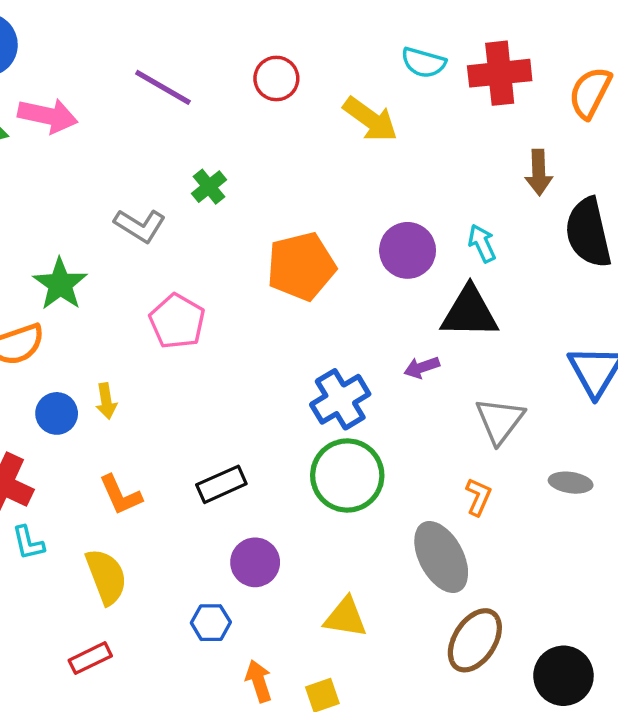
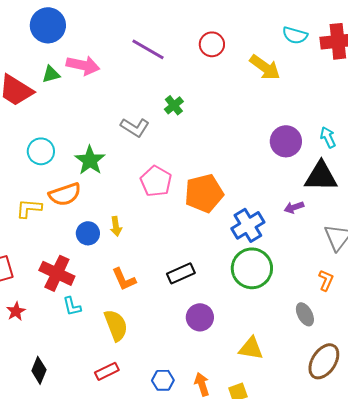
orange pentagon: (301, 266) -> (204, 193), moved
gray ellipse: (441, 557) -> (305, 314), size x0.6
blue hexagon: (211, 623) -> (163, 380), moved

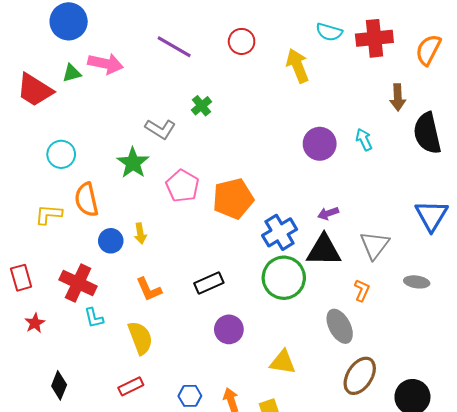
yellow arrow: (265, 67) -> (297, 66), turned -148
green star: (90, 160) -> (133, 163), moved
black triangle: (321, 176) -> (324, 250), moved
orange semicircle: (65, 194) -> (86, 200), turned 96
gray ellipse: (305, 314) -> (340, 326), size x1.4

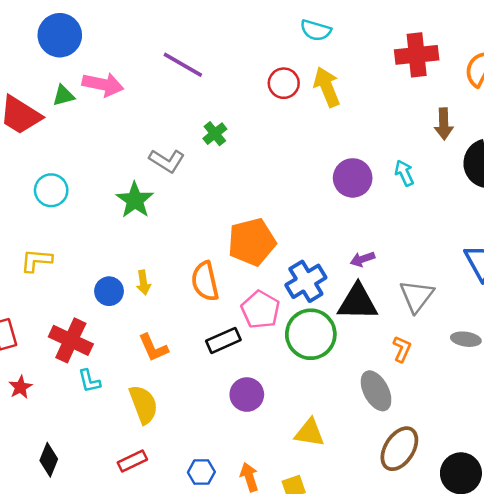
cyan semicircle: (329, 32) -> (316, 30), moved
red circle: (242, 41) -> (284, 83), moved
pink pentagon: (182, 186) -> (260, 310), moved
orange semicircle: (86, 200) -> (205, 281), moved

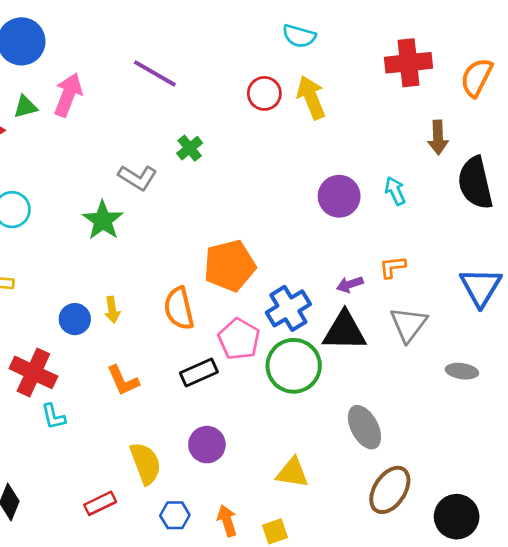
pink arrow: (103, 84) -> (68, 95), turned -81
orange L-shape: (402, 349) -> (393, 267), moved, turned -120
purple circle: (247, 395) -> (207, 445), moved
yellow semicircle: (143, 404) -> (146, 463), moved

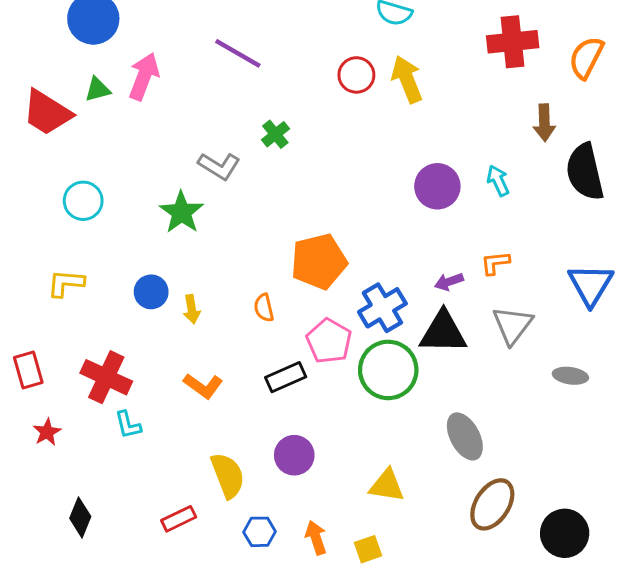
orange semicircle: (179, 308) -> (264, 308), size x0.6
blue circle: (75, 319) -> (151, 292), moved
orange L-shape: (123, 380) -> (203, 386), turned -30

